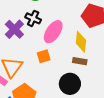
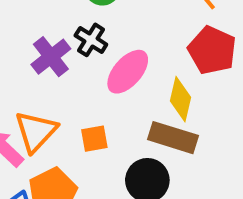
orange square: (44, 56) -> (94, 139), moved
brown rectangle: (80, 61) -> (173, 138), size x1.6

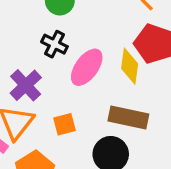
purple cross: (51, 57) -> (26, 85), moved
yellow diamond: (181, 99) -> (130, 66), moved

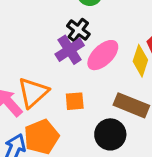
purple cross: (26, 85) -> (70, 50), moved

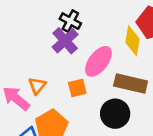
pink ellipse: (103, 55) -> (98, 61), moved
orange triangle: (33, 92) -> (37, 86), size x0.6

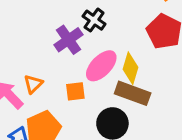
black cross: (70, 21) -> (94, 20), moved
yellow diamond: (132, 41) -> (131, 68), moved

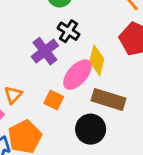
yellow diamond: (131, 68) -> (97, 60), moved
orange square: (75, 91) -> (54, 100), turned 36

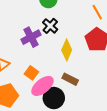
pink ellipse: (77, 75) -> (42, 86), moved
brown rectangle: (109, 99) -> (70, 79), size x0.7

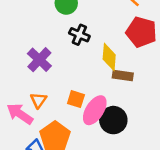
purple cross: (31, 37) -> (39, 60), moved
brown rectangle: (70, 79) -> (123, 76), moved

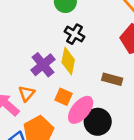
yellow diamond: (109, 57) -> (68, 61), moved
purple cross: (39, 60) -> (43, 65), moved

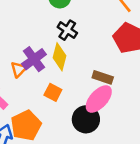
orange triangle: (27, 93) -> (19, 69), moved
pink ellipse: (81, 110) -> (99, 99), moved

